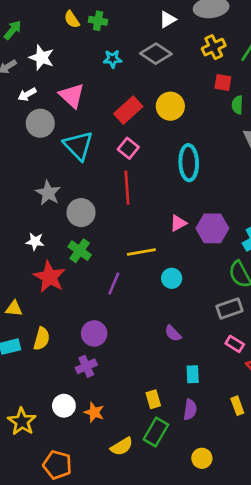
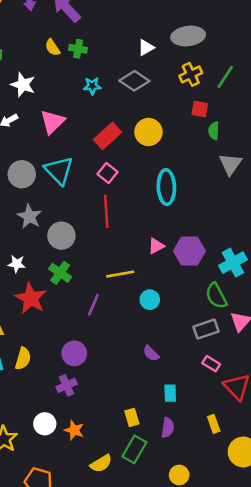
pink triangle: (72, 96) -> (52, 122), turned 32
gray circle: (40, 123) -> (22, 174), moved

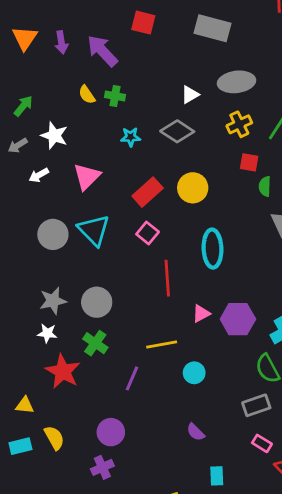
red line: (106, 211) -> (167, 278), moved
gray star: (29, 216) -> (53, 301), moved, turned 30
yellow semicircle: (23, 359) -> (54, 438), turned -45

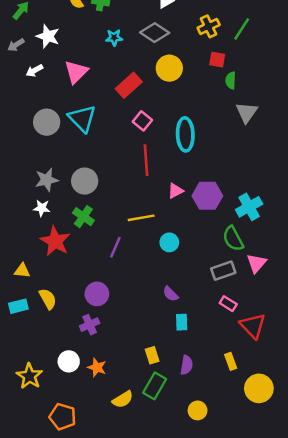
yellow circle: (193, 188) -> (169, 68), moved
pink square: (148, 233) -> (142, 121), moved
cyan rectangle: (217, 476) -> (182, 322), moved

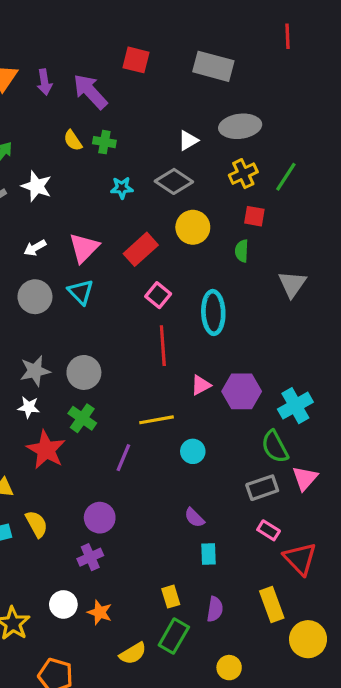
white arrow: (34, 71) -> (35, 248), moved
pink triangle: (76, 72) -> (84, 248), moved
green semicircle: (231, 80) -> (242, 251), moved
cyan triangle: (82, 118) -> (81, 292), size x0.7
yellow rectangle: (231, 361) -> (272, 604), size x1.5

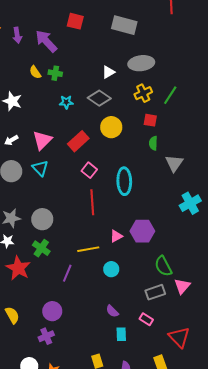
green semicircle: (242, 251) -> (153, 143), moved
pink triangle: (201, 385) -> (116, 236), moved
cyan cross: (295, 406) -> (190, 203), moved
pink rectangle: (269, 530) -> (146, 319), moved

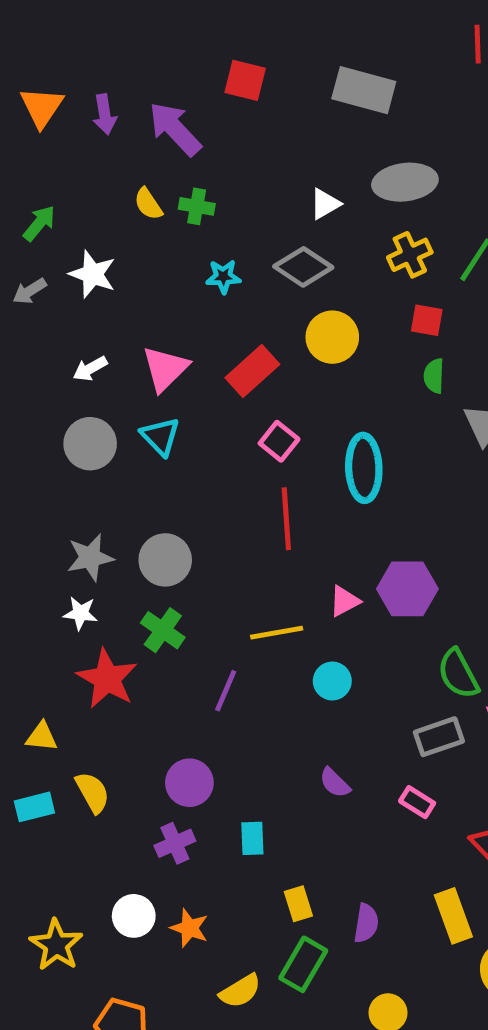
cyan rectangle: (121, 334) -> (252, 838), moved

